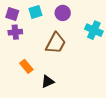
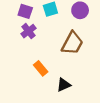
purple cross: (15, 32) -> (29, 31), turned -32

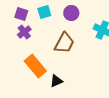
orange rectangle: (41, 68) -> (35, 66), size x1.6

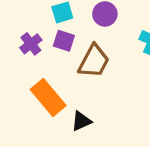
purple square: (21, 14) -> (64, 41), moved

